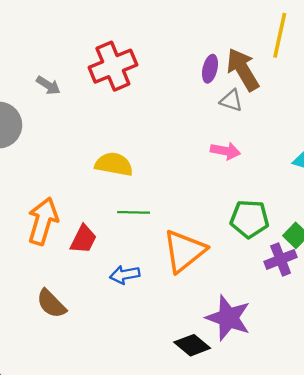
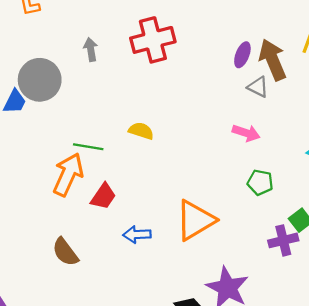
gray arrow: (48, 85) -> (91, 49), turned -140
yellow semicircle: (114, 164) -> (141, 131), size x0.7
green line: (134, 212) -> (88, 147), moved
green pentagon: (250, 219) -> (260, 182), moved, size x0.7

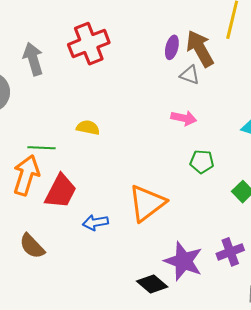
gray arrow: (91, 49) -> (33, 59), size x1.5
red trapezoid: (103, 196) -> (61, 191), size x1.4
purple cross: (283, 240) -> (230, 252), moved

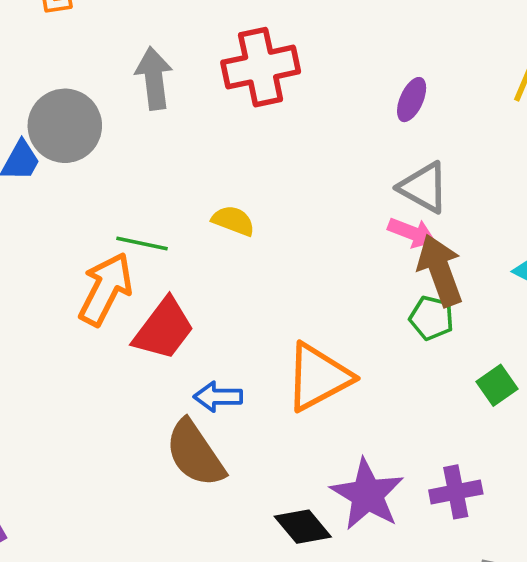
brown arrow: (200, 49) -> (440, 270), moved
gray triangle: (190, 75) -> (424, 187), moved, size x1.4
brown semicircle: (32, 246) -> (195, 453), moved, size x1.4

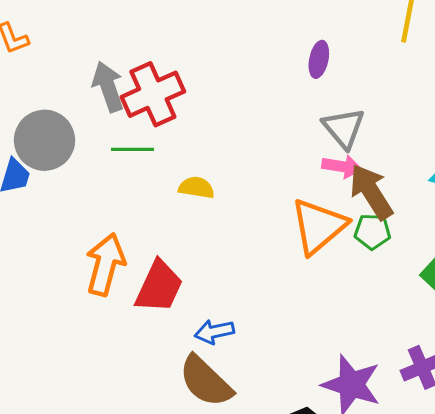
red cross: (261, 67) -> (153, 94), moved
gray triangle: (424, 187) -> (344, 128), turned 33
green line: (142, 243) -> (132, 149), moved
orange triangle: (318, 377) -> (319, 226), moved

